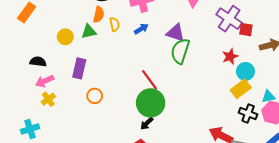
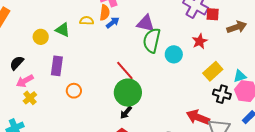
orange semicircle: (99, 15) -> (105, 13), moved
yellow semicircle: (115, 24) -> (87, 21), turned -72
green triangle: (89, 32) -> (63, 30), turned 42
black semicircle: (38, 62) -> (17, 63), turned -49
cyan circle: (245, 71) -> (174, 54), moved

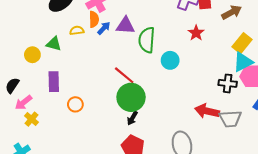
purple triangle: (146, 23) -> (125, 26), moved
cyan circle: (174, 54) -> (170, 60), moved
yellow rectangle: (213, 71) -> (242, 43), moved
cyan triangle: (240, 76) -> (243, 62), size x1.5

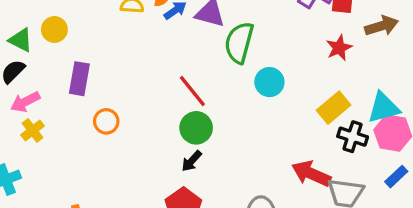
red star: (196, 33) -> (339, 48), moved
yellow rectangle: (242, 43) -> (334, 108), moved
green triangle: (54, 44) -> (21, 40), moved
green circle: (131, 97) -> (196, 128), size x0.7

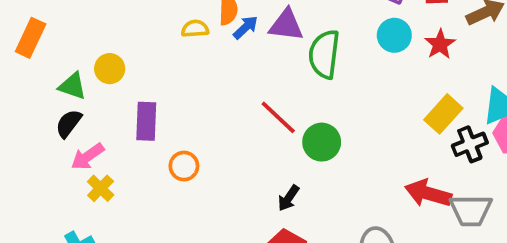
cyan circle: (269, 82) -> (394, 35), moved
green circle: (196, 128) -> (322, 142), moved
black cross: (353, 137) -> (470, 144), turned -32

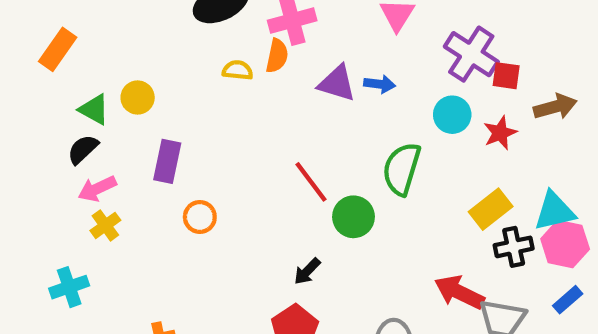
blue arrow: (246, 27) -> (380, 84), moved, turned 40
green semicircle: (324, 54) -> (402, 169), moved

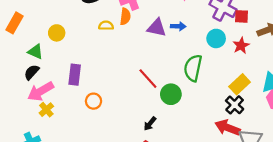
yellow circle: (138, 98) -> (57, 33), moved
pink arrow: (97, 189) -> (41, 91), size x1.4
black cross: (514, 247) -> (235, 105), moved, turned -30

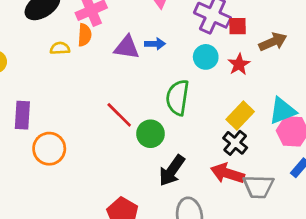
orange circle: (94, 101) -> (49, 149), size x1.5
black arrow: (150, 124) -> (172, 171), moved, size x1.6

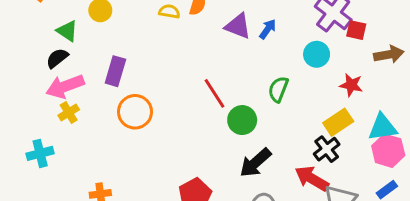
blue arrow: (155, 44) -> (268, 29), turned -66
red star: (239, 64) -> (351, 85), moved, turned 30
green semicircle: (178, 98) -> (278, 89), size x0.7

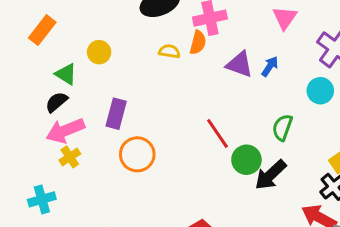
black arrow: (255, 163) -> (271, 175), moved

